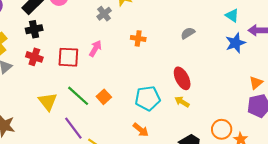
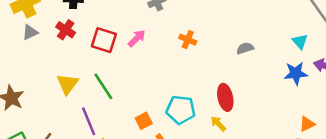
orange square: (104, 97) -> (144, 121), moved

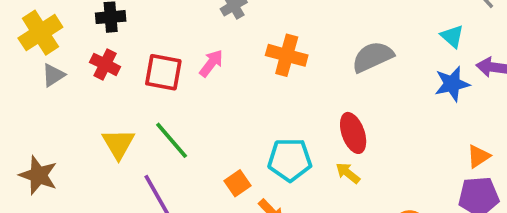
orange cross: (188, 40) -> (287, 55), size x1.5
gray semicircle: (245, 48) -> (373, 57), size x1.6

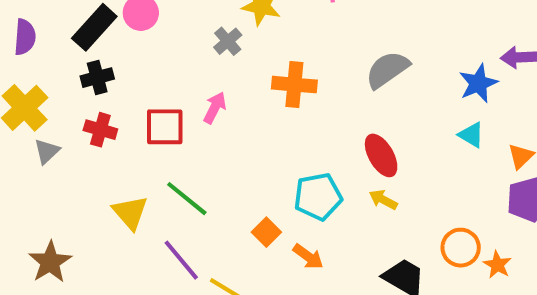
cyan triangle: (452, 36) -> (471, 135), moved
brown star: (38, 175) -> (50, 262), turned 30

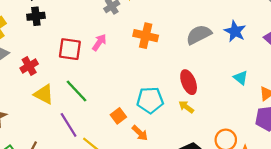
blue star: (478, 83) -> (235, 31), moved, turned -30
red cross: (100, 130) -> (29, 66), moved, turned 36
yellow triangle: (130, 213) -> (44, 94), turned -30

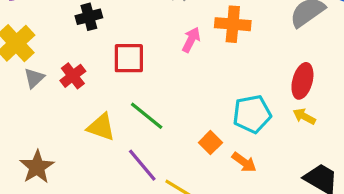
black cross: (36, 16) -> (89, 17), moved
pink arrow: (99, 42) -> (191, 40), moved
red cross: (29, 66) -> (73, 76), moved
red ellipse: (189, 82) -> (302, 81), turned 45

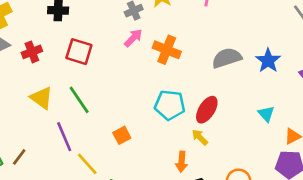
pink arrow: (191, 40) -> (133, 38), moved
cyan pentagon: (252, 114) -> (170, 105), moved
orange arrow: (244, 162) -> (182, 162), moved, turned 42

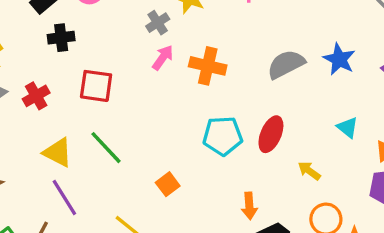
purple line: (64, 137) -> (64, 197), moved
yellow arrow: (200, 137) -> (309, 171), moved

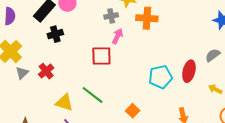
gray cross: (158, 23) -> (111, 16), turned 32
gray semicircle: (286, 64) -> (213, 55), moved, size x0.7
orange cross: (208, 66) -> (147, 18), moved
red square: (96, 86) -> (101, 56), moved

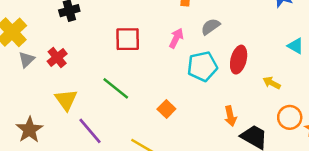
pink arrow: (117, 36) -> (176, 38), moved
gray semicircle: (213, 55) -> (210, 27), moved
yellow triangle: (64, 103) -> (66, 100), moved, turned 36

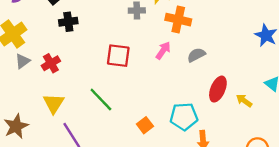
pink arrow: (176, 38) -> (163, 50), moved
cyan pentagon: (202, 66) -> (184, 117), moved
yellow arrow: (272, 83) -> (244, 101), moved

